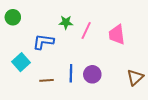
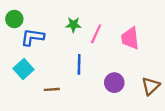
blue L-shape: (43, 42) -> (32, 37), moved
blue line: (71, 73) -> (79, 64), moved
purple circle: (92, 74) -> (114, 83), moved

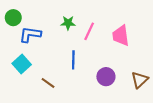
brown line: (52, 89) -> (48, 83), turned 40

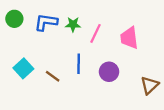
blue L-shape: (30, 35) -> (46, 22), moved
purple circle: (106, 77) -> (109, 72), moved
brown line: (48, 83) -> (53, 76), moved

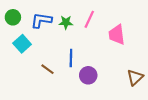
pink line: (95, 33) -> (89, 19), moved
cyan square: (23, 68) -> (22, 44), moved
purple circle: (109, 72) -> (88, 75), moved

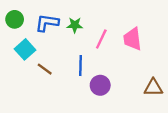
pink line: (89, 19) -> (101, 39), moved
brown line: (48, 69) -> (45, 69), moved
brown triangle: (135, 77) -> (153, 88), turned 42

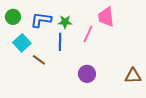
pink trapezoid: (133, 39) -> (106, 17), moved
blue line: (80, 66) -> (60, 42), moved

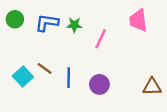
pink trapezoid: (106, 17) -> (138, 20), moved
blue line: (60, 42) -> (69, 78), moved
cyan square: (22, 43) -> (23, 76), moved

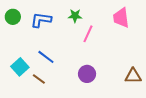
green star: (74, 25) -> (75, 16), moved
brown line: (45, 68) -> (39, 79), moved
blue line: (69, 78) -> (46, 57), moved, turned -54

